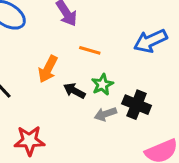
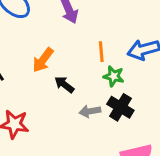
orange line: (90, 50) -> (101, 52), moved, turned 60
green star: (102, 85) -> (114, 76), moved, turned 30

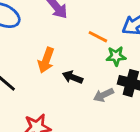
orange line: (101, 52) -> (98, 37), turned -42

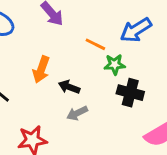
gray arrow: (103, 95) -> (77, 113), moved

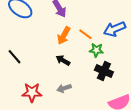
orange arrow: (41, 69) -> (64, 36), moved
gray arrow: (77, 113) -> (64, 88), moved

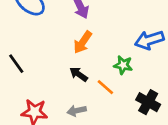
orange line: (85, 34) -> (105, 87), moved
black cross: (104, 71) -> (148, 102), moved

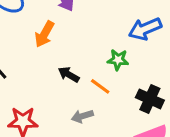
orange arrow: (83, 42) -> (44, 34), moved
gray arrow: (77, 111) -> (82, 116), moved

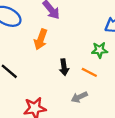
black arrow: (69, 75) -> (64, 67), turned -119

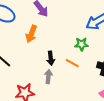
gray arrow: (79, 97) -> (48, 76), moved, turned 120

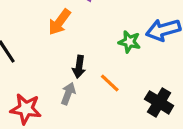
green star: (81, 44) -> (129, 42), moved

